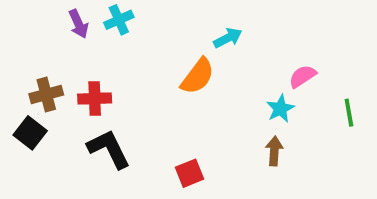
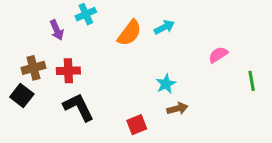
purple arrow: (79, 24) -> (57, 30), moved
orange semicircle: (198, 76) -> (129, 33), moved
cyan star: (280, 109) -> (166, 84), moved
brown arrow: (274, 151) -> (177, 109), moved, turned 72

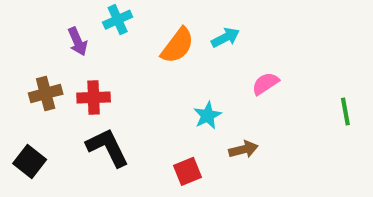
pink semicircle: (218, 55) -> (265, 84), moved
cyan star: (166, 84) -> (207, 115), moved
black square: (22, 96) -> (30, 161), moved

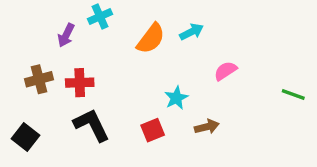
purple arrow: (78, 42) -> (66, 35), turned 50
green line: (345, 111) -> (293, 95), turned -60
red square: (187, 171) -> (153, 130), moved

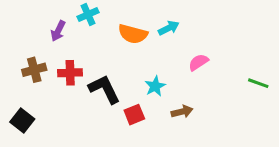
orange semicircle: (151, 39) -> (133, 34), turned 68
black L-shape: (92, 125) -> (104, 89), moved

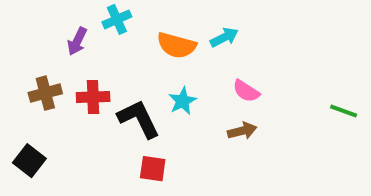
pink semicircle: (198, 62) -> (246, 91), moved, turned -114
cyan star: (155, 86) -> (183, 101), moved
brown arrow: (182, 112) -> (242, 131), moved
red square: (134, 115) -> (153, 169), moved, turned 30

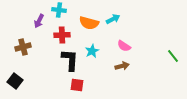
cyan cross: (117, 19) -> (59, 10), turned 32
red cross: (93, 97) -> (62, 35), moved
green line: (344, 111) -> (173, 56), turned 32
black L-shape: (139, 119) -> (70, 60), turned 30

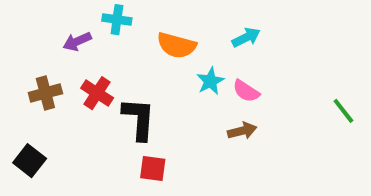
cyan arrow: (113, 19) -> (246, 37), moved
purple arrow: (39, 21) -> (77, 41), turned 40
red cross: (62, 35) -> (97, 93), moved, turned 35
cyan star: (92, 51) -> (210, 81), moved

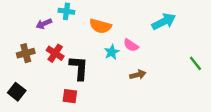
cyan arrow: (246, 37) -> (164, 21), moved, size x1.5
cyan star: (210, 81) -> (112, 52), moved
pink semicircle: (246, 91) -> (131, 45), moved
red square: (153, 169) -> (70, 96), moved

